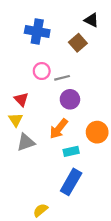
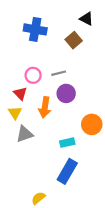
pink circle: (42, 71) -> (33, 75), moved
orange arrow: (59, 129) -> (45, 107), moved, turned -30

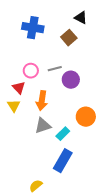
purple circle: (66, 93) -> (71, 80), moved
gray triangle: (25, 134) -> (43, 126), moved
cyan rectangle: (67, 143) -> (63, 134), turned -32

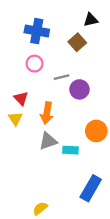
black triangle: (81, 18) -> (91, 20), turned -40
pink circle: (31, 71) -> (35, 64), moved
cyan rectangle: (63, 134) -> (70, 150), turned 48
blue rectangle: (63, 161) -> (91, 188), moved

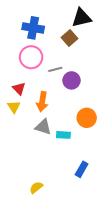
black triangle: (91, 20) -> (82, 18), size x1.5
pink circle: (35, 64) -> (31, 57), size x1.5
gray triangle: (48, 141) -> (43, 127), turned 36
blue rectangle: (91, 188) -> (82, 169), size x0.7

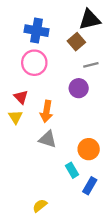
gray line: (55, 69) -> (91, 65), moved
orange circle: (87, 118) -> (89, 149), moved
cyan rectangle: (63, 135) -> (72, 170), moved, turned 56

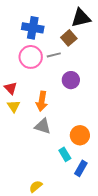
gray line: (91, 65) -> (54, 55), moved
red triangle: (21, 97) -> (11, 88), moved

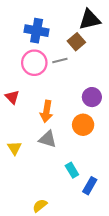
purple circle: (71, 80) -> (92, 97), moved
yellow triangle: (14, 106) -> (14, 148), moved
orange circle: (80, 135) -> (83, 125), moved

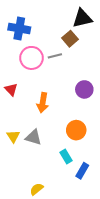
blue cross: (37, 31) -> (19, 28), moved
orange circle: (83, 125) -> (76, 130), moved
gray triangle: (48, 139) -> (34, 137), moved

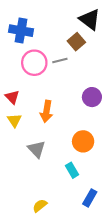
black triangle: (82, 18) -> (90, 19), turned 50
yellow triangle: (13, 136) -> (14, 120), moved
gray triangle: (34, 137) -> (37, 149), turned 30
blue rectangle: (82, 171) -> (90, 198), moved

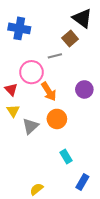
pink circle: (34, 63) -> (31, 72), moved
orange arrow: (46, 111) -> (49, 91), moved, turned -42
orange circle: (83, 141) -> (57, 119), moved
gray triangle: (37, 149) -> (30, 126), moved, turned 30

